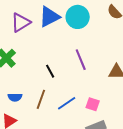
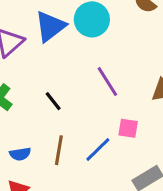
black line: (50, 71) -> (53, 101), moved
pink square: (93, 104) -> (128, 128), moved

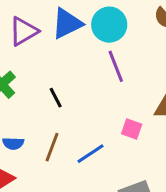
purple line: (107, 81) -> (116, 66), moved
pink square: (128, 128) -> (132, 129), moved

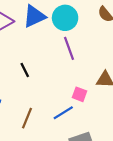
brown line: (52, 147) -> (27, 118), moved
blue line: (90, 154) -> (63, 113), moved

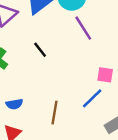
black line: (25, 70) -> (40, 50), moved

